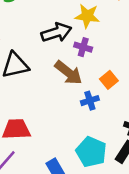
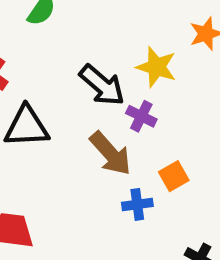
black arrow: (56, 32) -> (102, 85), turned 48

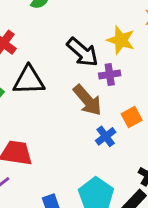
purple cross: (141, 116) -> (110, 74), turned -36
blue cross: (137, 204) -> (106, 136), turned -30

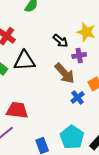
black arrow: (82, 52) -> (60, 41), size x0.7

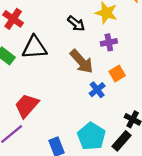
purple cross: (79, 55) -> (109, 42), moved
red trapezoid: (17, 110) -> (27, 106), turned -55

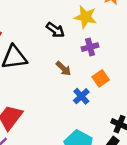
brown arrow: (82, 62) -> (63, 68), size x0.6

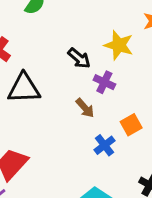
purple cross: (90, 47) -> (104, 82), moved, turned 35

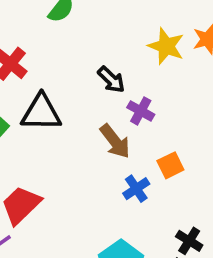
yellow star: (119, 45) -> (166, 46), moved
brown arrow: (85, 108) -> (115, 141), size x1.4

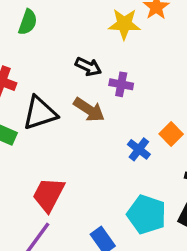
brown arrow: (115, 141) -> (89, 110), moved
orange square: (170, 165) -> (171, 134), moved

